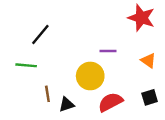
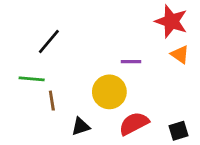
orange triangle: (148, 61) -> (180, 54), moved
brown line: (47, 94) -> (52, 101), moved
black square: (150, 97) -> (178, 131), moved

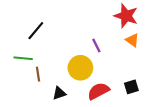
purple line: (131, 62) -> (96, 46), turned 64
black square: (178, 131) -> (131, 87), moved

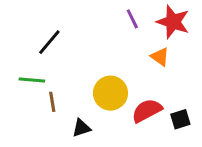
orange triangle: (132, 40) -> (160, 57), moved
purple line: (96, 46) -> (132, 19), moved
red semicircle: (98, 91) -> (147, 111), moved

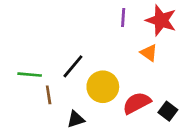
purple line: (132, 19) -> (123, 18), turned 30
black line: (49, 42) -> (73, 66), moved
black square: (180, 119) -> (168, 111), turned -36

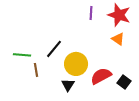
orange triangle: (149, 53) -> (118, 39), moved
black triangle: (76, 119) -> (68, 85), moved, turned -40

